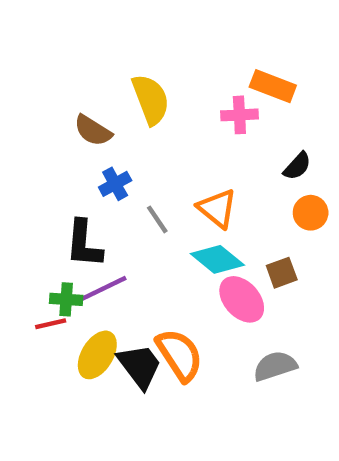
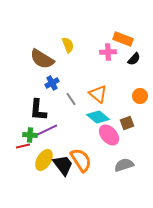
yellow semicircle: (151, 99) -> (68, 45), size x0.7
brown semicircle: (93, 131) -> (42, 59), size x1.4
black semicircle: (297, 166) -> (134, 59), moved

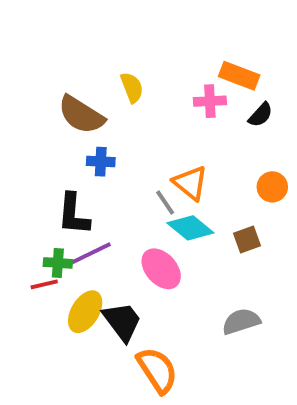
blue cross: (52, 83) -> (101, 162), turned 32
gray line: (71, 99) -> (165, 202), moved
pink ellipse: (109, 135) -> (161, 269), moved
orange semicircle: (81, 160) -> (157, 370), moved

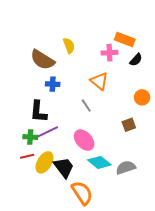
orange triangle: (190, 183) -> (99, 81), moved
cyan diamond: (190, 228) -> (99, 162), moved
red line: (44, 284) -> (27, 156), moved

